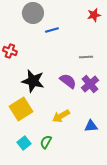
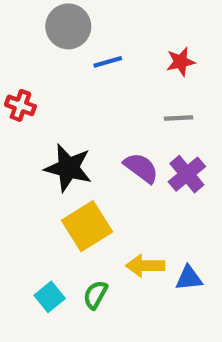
red star: (94, 15) -> (181, 62), moved
yellow square: (21, 109) -> (87, 226), moved
yellow arrow: (61, 116) -> (145, 266), moved, turned 30
blue triangle: (91, 126) -> (189, 278), moved

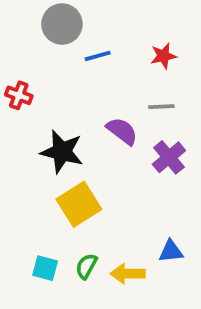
purple semicircle: (141, 168) -> (122, 131), moved
yellow arrow: (145, 266) -> (128, 274), moved
cyan square: (50, 297) -> (45, 268), turned -36

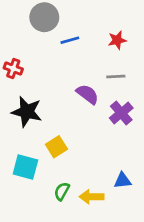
black star: (62, 152) -> (27, 112), moved
yellow square: (79, 204) -> (56, 147), size x0.7
cyan square: (45, 268) -> (25, 167), moved, size x1.4

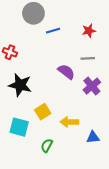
yellow arrow: (92, 197) -> (69, 122), moved

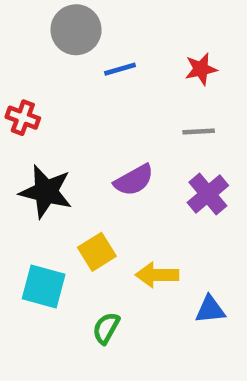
purple semicircle: (66, 72) -> (134, 180), moved, turned 114

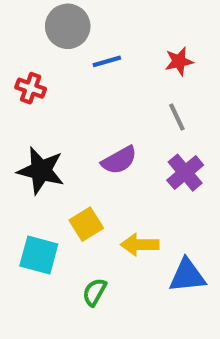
red cross: (23, 118) -> (31, 88), moved
gray line: (199, 132) -> (177, 117), turned 68
blue triangle: (210, 310) -> (187, 276), size x1.4

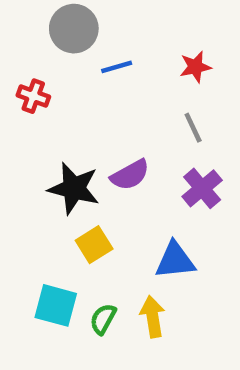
black star: (41, 171) -> (74, 188), moved
yellow arrow: (140, 245) -> (153, 317), moved, turned 81
cyan square: (39, 255) -> (56, 305), moved
blue triangle: (187, 276) -> (175, 260), moved

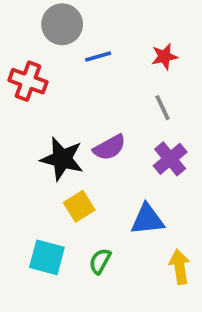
red cross: (33, 96) -> (28, 81), size x1.4
yellow arrow: (153, 317) -> (180, 267), moved
green semicircle: (103, 319) -> (100, 261), moved

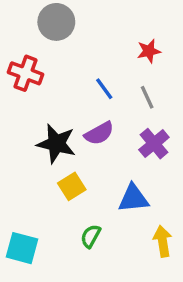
blue line: (98, 57) -> (104, 89), moved, turned 70
cyan square: (47, 257) -> (22, 248), moved

